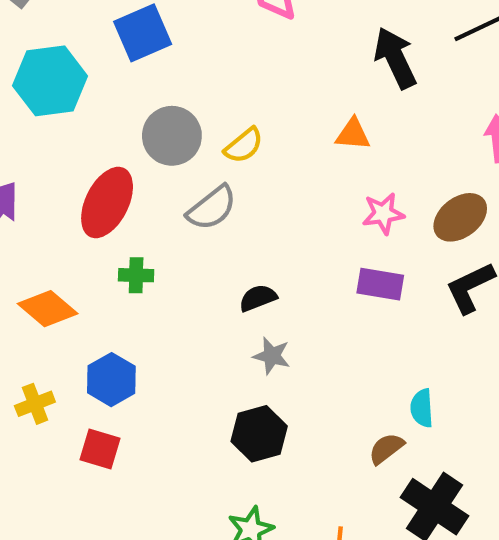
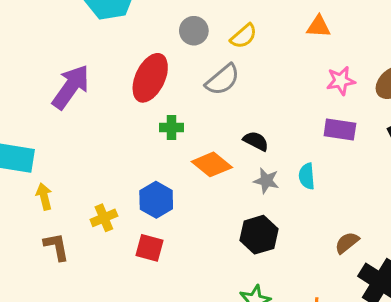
gray circle: (172, 136) -> (194, 31), size x0.7
black semicircle: (258, 298) -> (256, 141), turned 50
orange diamond: (48, 309) -> (212, 164), moved
cyan semicircle: (422, 408) -> (307, 176), moved

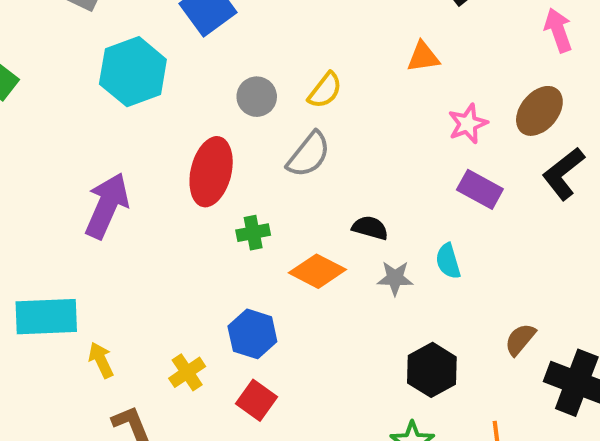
purple rectangle: (340, 129) -> (480, 189), turned 32
black hexagon: (259, 235) -> (432, 370), moved
red square: (149, 248) -> (257, 400), turned 32

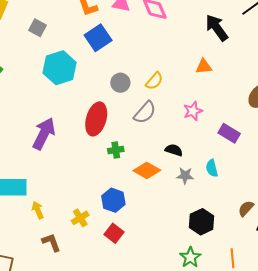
pink star: (468, 124) -> (193, 111), moved

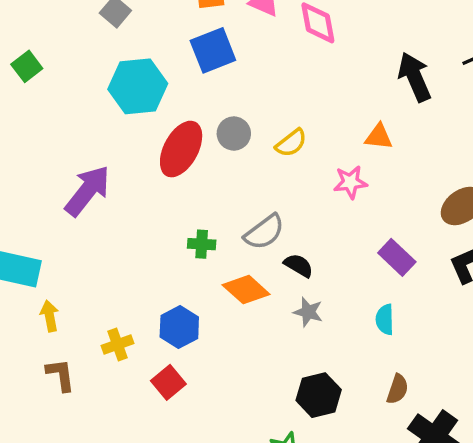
pink star: (193, 111) -> (350, 182), moved
gray semicircle: (145, 112) -> (264, 232), moved
red ellipse: (96, 119) -> (181, 149), moved
cyan semicircle: (212, 168) -> (385, 320), moved
brown semicircle: (246, 208) -> (397, 389), turned 144

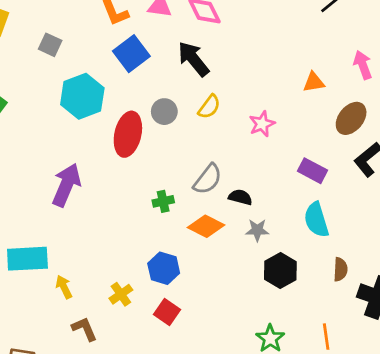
black arrow: (415, 77) -> (193, 59), moved
orange triangle: (379, 137) -> (314, 82), moved
cyan semicircle: (385, 320) -> (316, 220), size x1.5
black hexagon: (319, 395) -> (280, 270), moved

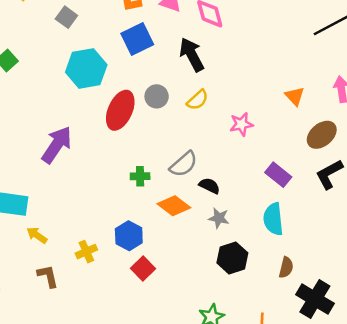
orange triangle: (314, 82) -> (295, 96), turned 45
yellow arrow: (64, 287) -> (37, 235), turned -40
red square: (167, 312) -> (143, 269), moved

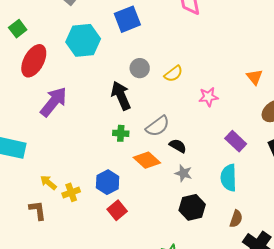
black arrow: (192, 55) -> (121, 96), moved
red ellipse: (120, 110) -> (34, 61), moved
yellow arrow: (37, 235) -> (48, 183), moved

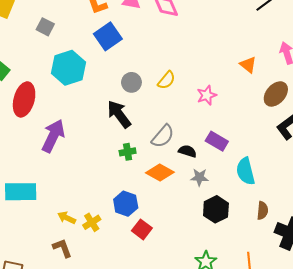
purple rectangle: (236, 141) -> (217, 141), moved

